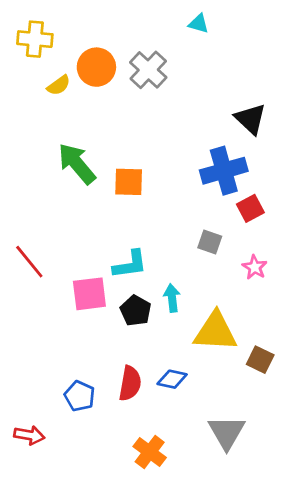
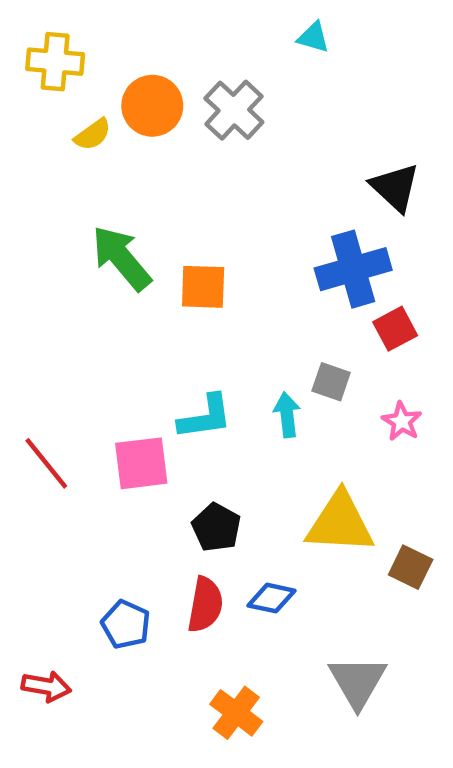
red line: (29, 262) -> (46, 463), moved
cyan arrow: (172, 298) -> (287, 415), moved
black pentagon: (136, 311) -> (216, 527), moved

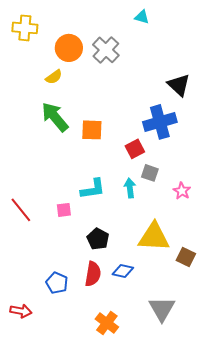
yellow semicircle: (93, 134) -> (54, 77), moved
red square: (395, 329) -> (135, 149), moved
pink square: (141, 463) -> (64, 210), size x0.6

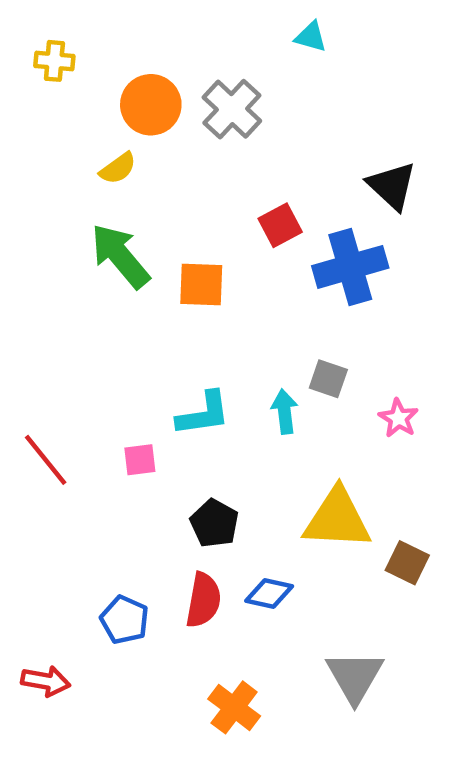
yellow cross: (25, 28) -> (54, 61), size x0.7
red square: (135, 149) -> (280, 225), moved

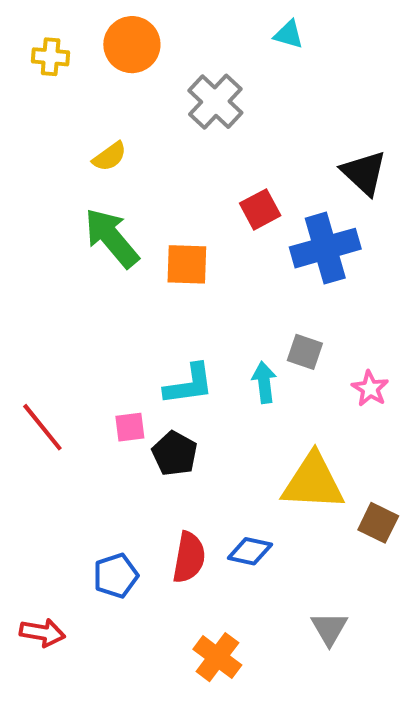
orange circle: (151, 105) -> (132, 45), moved
black pentagon: (214, 523) -> (175, 454), moved
blue pentagon: (125, 620) -> (116, 576), turned 30
gray triangle: (355, 677) -> (329, 629), size x0.7

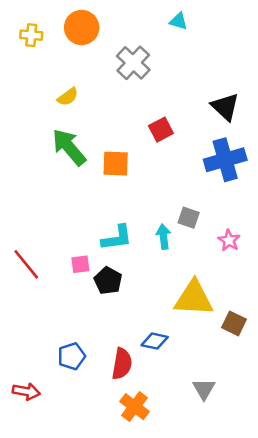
blue cross: (325, 248) -> (225, 160), moved
red semicircle: (189, 557) -> (122, 364), moved

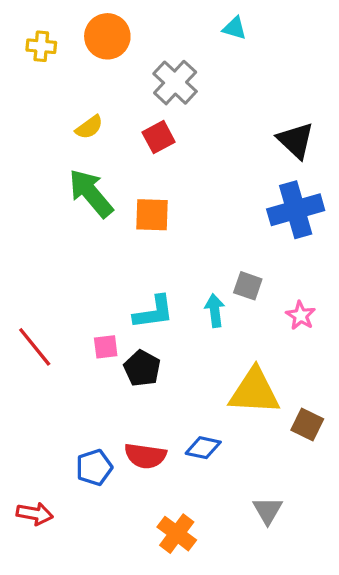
red square: (161, 130) -> (159, 137), moved
red semicircle: (122, 364) -> (145, 456), moved, turned 88

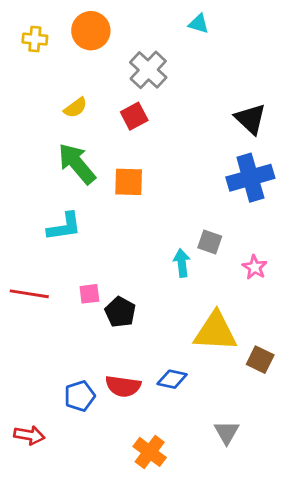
cyan L-shape: (154, 312) -> (64, 227), moved
red line: (35, 347) -> (29, 294), turned -42

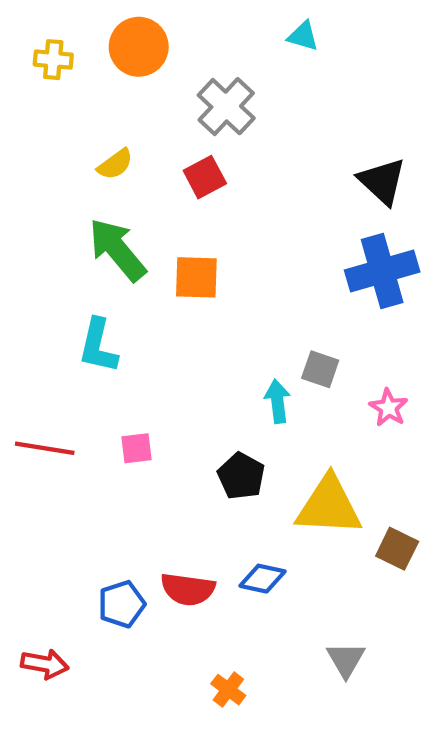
cyan L-shape: (64, 227) -> (98, 346), turned 111
black pentagon: (120, 312) -> (241, 476), moved
orange cross: (150, 452) -> (228, 690), size x0.7

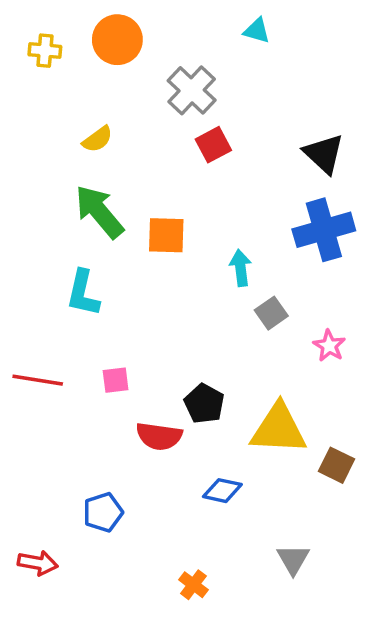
red square: (205, 177) -> (213, 145), moved
gray square: (320, 369) -> (271, 313), turned 36
cyan arrow: (277, 401) -> (241, 268), moved
red semicircle: (188, 589) -> (159, 436), moved

